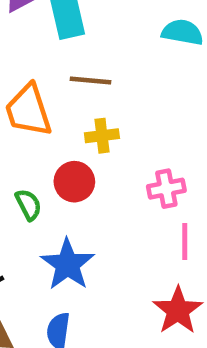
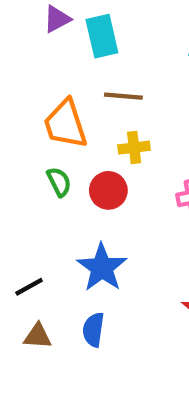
green semicircle: (28, 205) -> (59, 182), moved

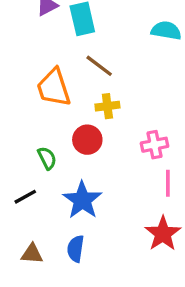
brown line: (123, 96) -> (99, 66), turned 32
green semicircle: (59, 182) -> (47, 158), moved
black line: (29, 287) -> (25, 197), moved

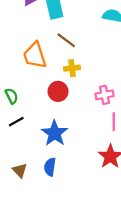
green semicircle: (47, 158) -> (12, 96), moved
black line: (25, 197) -> (16, 122), moved
brown triangle: (32, 254) -> (20, 170), turned 42

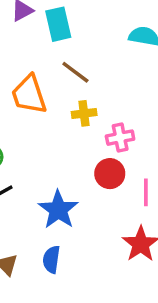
red circle: (58, 91) -> (110, 174), moved
pink cross: (104, 95) -> (120, 138), moved

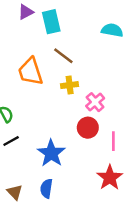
pink cross: (120, 138) -> (95, 102), turned -30

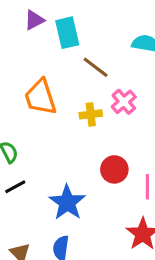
brown line: (63, 56) -> (96, 67), moved
pink cross: (95, 102) -> (124, 102), moved

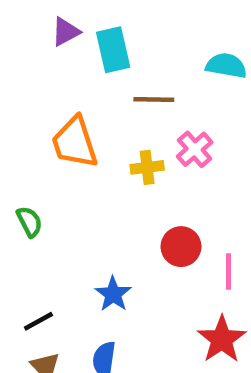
brown line: (96, 67) -> (154, 100), turned -36
black line: (15, 187) -> (38, 321), moved
blue star: (67, 202) -> (113, 294), size x0.7

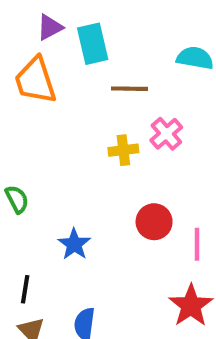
orange trapezoid: (75, 143) -> (35, 81), moved
blue star: (113, 294) -> (74, 244), moved
black line: (38, 321) -> (25, 289), turned -52

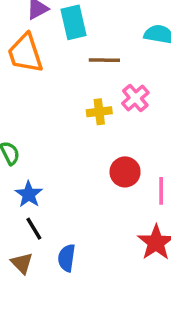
blue star: (74, 244) -> (29, 194), moved
black line: (25, 289) -> (34, 229), moved, turned -40

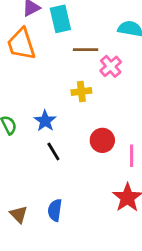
pink cross: (135, 98) -> (111, 66), moved
blue star: (29, 194) -> (45, 121), moved
black line: (34, 229) -> (53, 152), moved

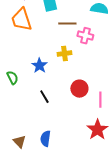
pink cross: (111, 66) -> (85, 36), turned -35
blue star: (45, 121) -> (39, 66), moved

